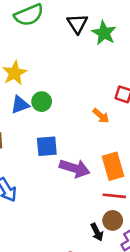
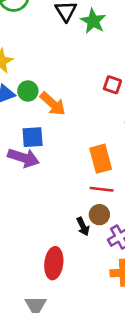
orange arrow: (101, 116) -> (53, 104), moved, size x1.5
purple arrow: (75, 168) -> (23, 158), moved

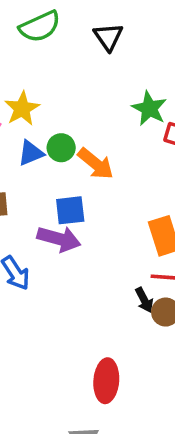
green star: (93, 21) -> (149, 108), moved
black arrow: (83, 226) -> (144, 300), moved

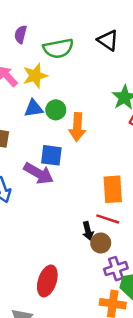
green semicircle: (40, 27) -> (58, 48), moved
black triangle: (108, 37) -> (108, 40), turned -35
orange arrow: (96, 164) -> (77, 127), turned 40

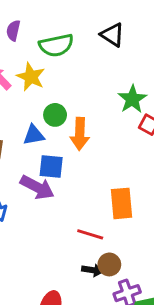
yellow star: (35, 76) -> (31, 77), turned -30
blue triangle: (34, 108) -> (34, 135), moved
red line: (108, 219) -> (90, 234), moved
black arrow: (88, 231) -> (92, 270), moved, turned -66

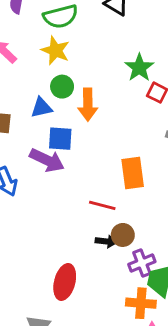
yellow star: (31, 77) -> (55, 50), moved

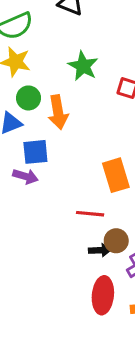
green star: (139, 68) -> (83, 66), moved
purple arrow: (47, 160) -> (25, 176), size x0.7
red ellipse: (65, 282) -> (103, 295), moved

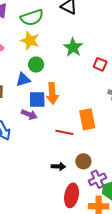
orange arrow: (58, 112) -> (52, 93), moved
red line: (90, 214) -> (64, 132), moved
black arrow: (100, 250) -> (58, 166), moved

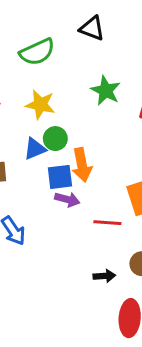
yellow star: (30, 41) -> (40, 105), moved
green circle: (36, 64) -> (55, 139), moved
purple arrow: (29, 115) -> (67, 199), moved

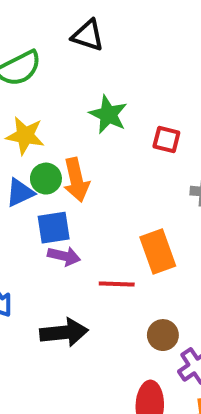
orange arrow: (82, 165) -> (76, 180), moved
black arrow: (104, 276) -> (64, 332), moved, size x1.6

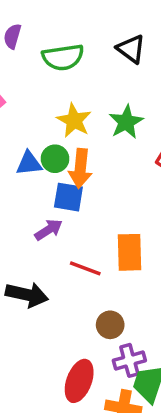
yellow star: (25, 136) -> (74, 120), moved
blue square: (54, 228) -> (68, 197), moved
purple arrow: (64, 256) -> (49, 230), turned -64

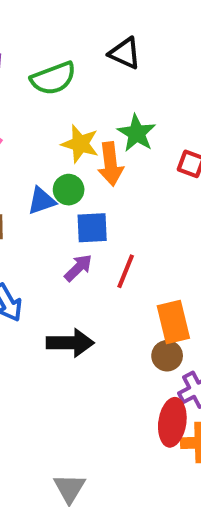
orange arrow: (80, 168) -> (111, 164), moved
orange rectangle: (129, 252) -> (173, 322), moved
red line: (85, 268) -> (126, 271), moved, turned -76
red ellipse: (79, 381) -> (172, 422), moved

